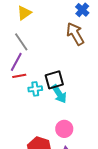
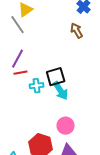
brown arrow: (75, 34) -> (77, 31), size x0.7
gray line: (21, 42) -> (18, 25), moved

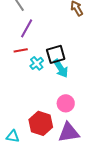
purple line: (18, 59) -> (27, 28), moved
cyan cross: (37, 86) -> (37, 63), turned -32

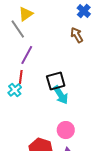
red line: (21, 50) -> (21, 77), turned -72
cyan cross: (37, 63) -> (15, 90), moved

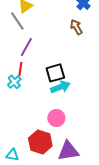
cyan arrow: (61, 95) -> (60, 87), turned -78
pink circle: (66, 130) -> (56, 118), moved

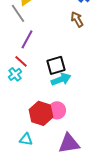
red line: (20, 69) -> (21, 61), turned -56
red hexagon: (40, 142) -> (41, 113), moved
cyan triangle: (12, 155) -> (26, 139), moved

